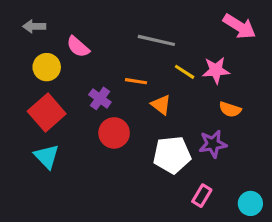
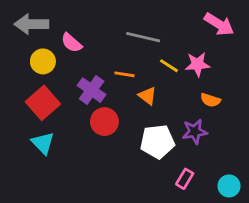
gray arrow: (34, 26) -> (31, 24), size x1.6
purple cross: (100, 98) -> (92, 90), size x1.4

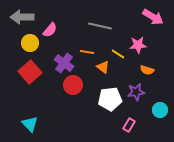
pink semicircle: (72, 43) -> (50, 30), turned -91
yellow line: (169, 66) -> (118, 54), moved
cyan triangle: (43, 143) -> (30, 124), moved
cyan circle: (229, 186) -> (160, 110), moved

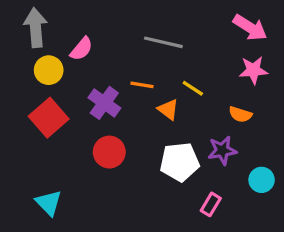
gray arrow: (22, 17) -> (36, 28), turned 85
pink star: (138, 45) -> (253, 70), moved
red circle: (73, 85) -> (109, 152), moved

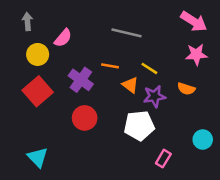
gray arrow: (36, 28) -> (27, 21), size x0.6
purple star: (222, 150) -> (154, 96), moved

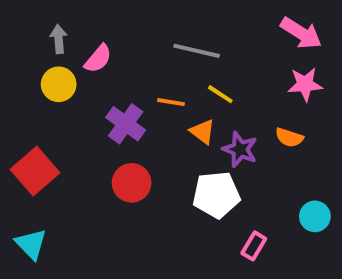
gray arrow: (27, 21) -> (59, 39), moved
yellow line: (149, 68) -> (220, 94), moved
red square: (38, 91) -> (35, 171), moved
purple star: (154, 96) -> (240, 149), turned 30
cyan triangle: (38, 157) -> (31, 244), moved

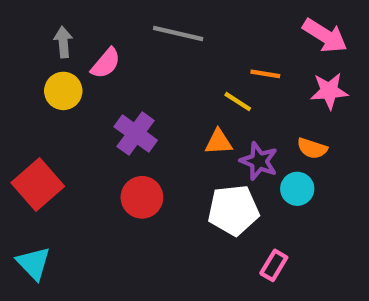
gray line: (197, 51) -> (178, 34), moved
orange line: (171, 102) -> (265, 74), moved
orange triangle: (203, 132) -> (219, 142), turned -40
cyan circle: (315, 216) -> (297, 189), moved

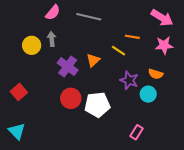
gray arrow: (63, 42) -> (52, 39), moved
pink semicircle: (106, 63) -> (53, 12), moved
orange triangle: (219, 142) -> (93, 60), moved, turned -40
red square: (38, 185) -> (19, 92), size x0.7
white pentagon: (233, 210) -> (97, 105), moved

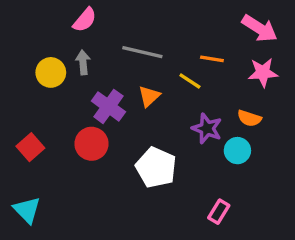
gray line: (89, 17) -> (142, 52), moved
red circle: (71, 98) -> (91, 144), moved
white pentagon: (97, 105) -> (156, 168), turned 30

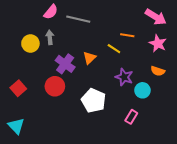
gray line: (142, 52) -> (78, 19), moved
pink star: (263, 72) -> (158, 43), turned 30
orange semicircle: (249, 118) -> (158, 71), moved
pink rectangle: (219, 212) -> (131, 117), moved

